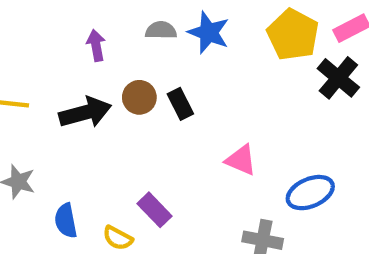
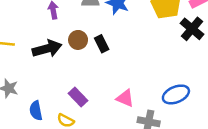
pink triangle: (241, 160) -> (125, 98), moved
purple rectangle: (154, 210) -> (78, 97), moved

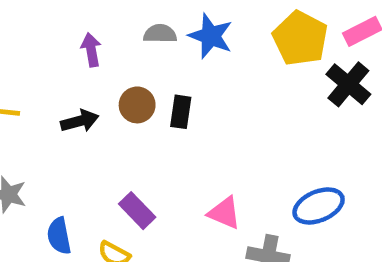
black rectangle: (102, 44) -> (181, 112), turned 35
black arrow: (47, 49) -> (80, 121), size x0.7

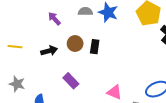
purple arrow: (91, 50) -> (54, 19), turned -32
purple rectangle: (137, 211) -> (71, 81), moved

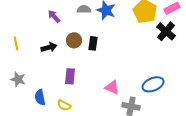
yellow line: (15, 47) -> (16, 43), turned 72
purple rectangle: (71, 81) -> (70, 76), turned 49

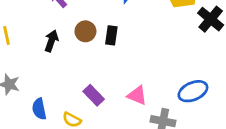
black arrow: (49, 47) -> (51, 41), turned -56
purple rectangle: (70, 76) -> (94, 95), moved, turned -49

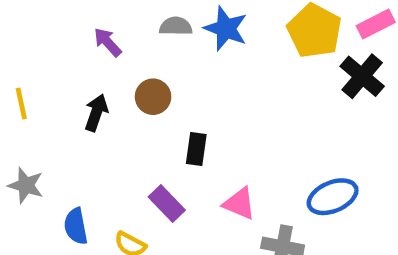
black rectangle: (111, 35) -> (196, 149), moved

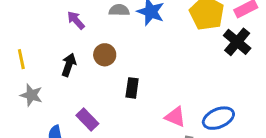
gray star: (26, 185) -> (31, 95), moved
purple rectangle: (167, 204) -> (87, 120), moved
pink triangle: (239, 204) -> (175, 117), moved

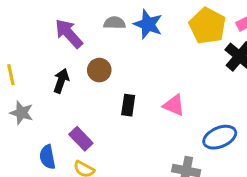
purple arrow: (76, 20) -> (69, 33), size x1.5
pink triangle: (175, 117) -> (174, 105), moved

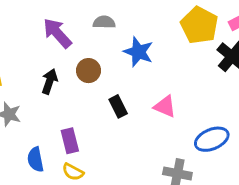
blue star: (148, 24) -> (138, 52), moved
black rectangle: (128, 105) -> (118, 106), turned -35
purple rectangle: (81, 139) -> (70, 141), turned 30

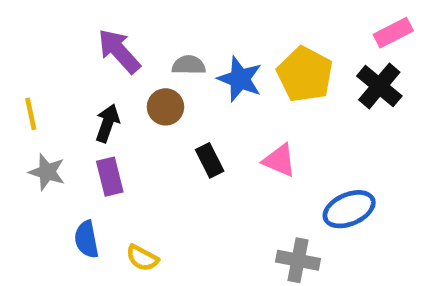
gray semicircle: (104, 22) -> (189, 65), moved
yellow pentagon: (199, 25) -> (305, 74), moved
purple rectangle: (70, 141) -> (110, 177), moved

